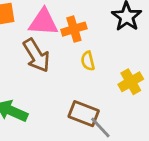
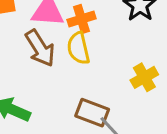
yellow semicircle: (88, 61) -> (78, 48), moved, size x1.5

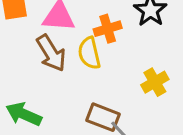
orange cross: (81, 19) -> (108, 29), moved

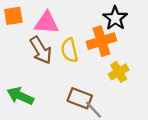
orange cross: (108, 29) -> (101, 41), moved, size x1.4

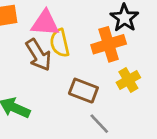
yellow semicircle: (69, 50) -> (60, 43), moved
brown rectangle: (80, 98) -> (83, 91), moved

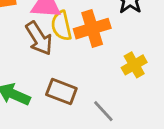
orange cross: (109, 44) -> (92, 29), moved
brown rectangle: (83, 91) -> (61, 91), moved

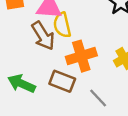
orange cross: (92, 29) -> (81, 56), moved

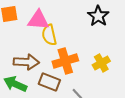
brown arrow: (43, 36) -> (26, 62), moved, turned -55

